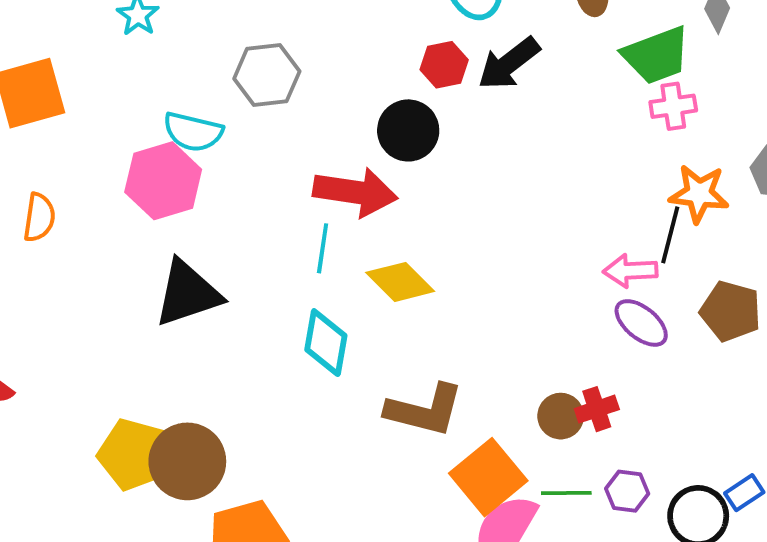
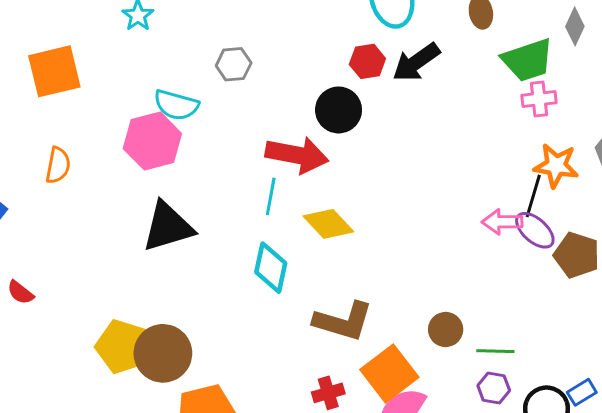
gray hexagon: (267, 75) -> (234, 64), size x0.7
purple ellipse: (641, 323) -> (535, 230), moved
red cross: (597, 409) -> (328, 393), moved
green line: (566, 493) -> (495, 351), moved

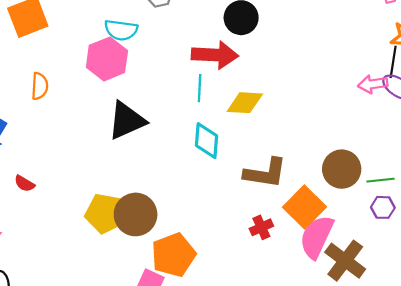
yellow diamond: (328, 224) -> (245, 103), turned -36
brown circle: (446, 329) -> (342, 169), size x1.5

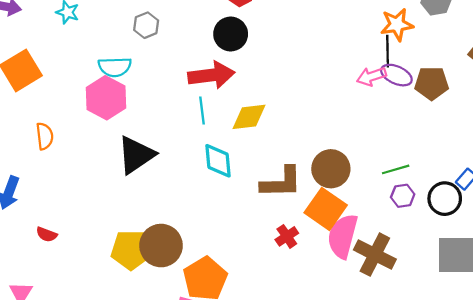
brown circle: (342, 169) -> (331, 169), moved

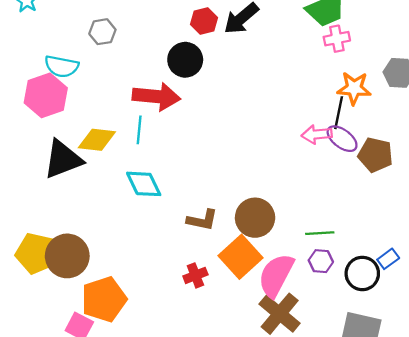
yellow diamond: (249, 117) -> (97, 140), moved
cyan diamond: (218, 161) -> (144, 184), turned -33
brown L-shape: (281, 182) -> (202, 220), size x0.7
pink semicircle: (343, 236) -> (276, 275), moved

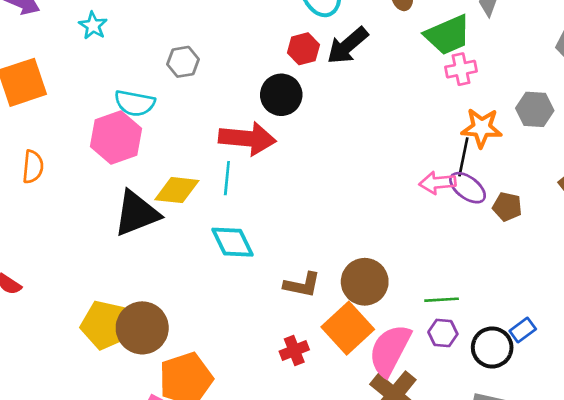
brown pentagon: (375, 155) -> (507, 207), size x0.7

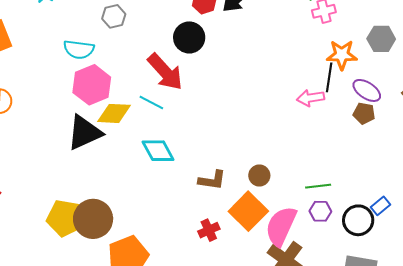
pink hexagon: (116, 137) -> (92, 85), moved
red arrow: (247, 139) -> (165, 72), turned 45
cyan line: (227, 178) -> (151, 102), turned -65
purple ellipse: (468, 188) -> (367, 90), moved
brown circle: (365, 282) -> (259, 176), size x0.6

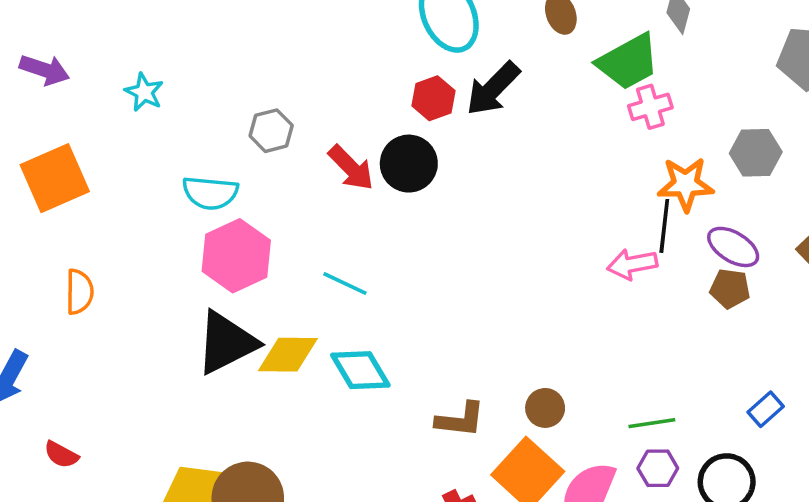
red arrow: (165, 72) -> (351, 168), moved, size x0.7
yellow diamond: (114, 113) -> (288, 355), moved
blue rectangle: (381, 206) -> (766, 409), moved

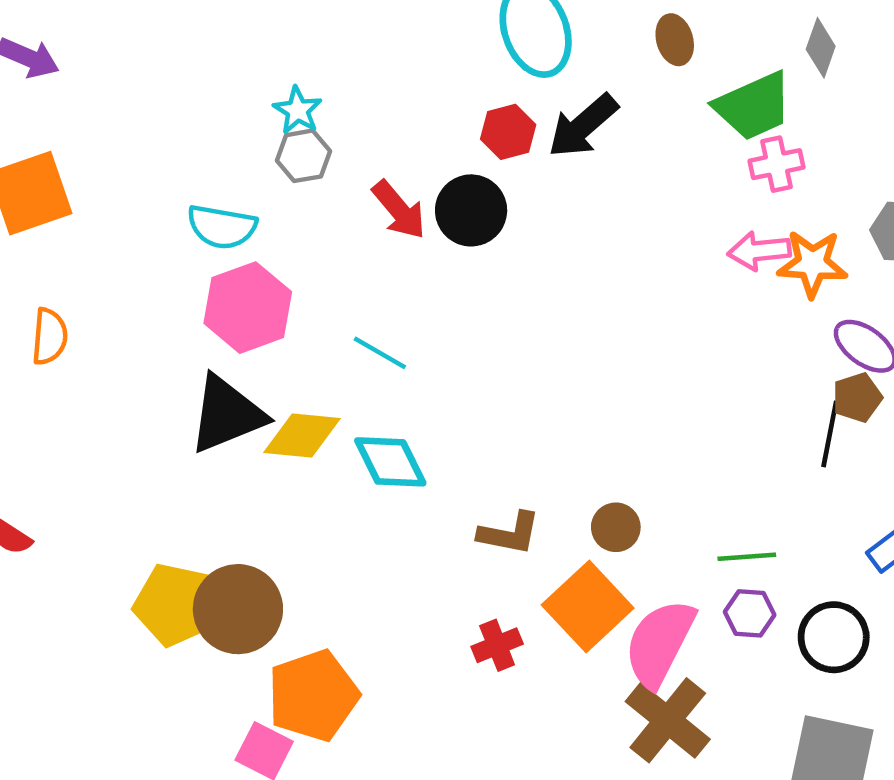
cyan star: (144, 92) -> (298, 110), moved
black line: (664, 226) -> (830, 434), moved
pink arrow: (632, 264) -> (759, 251), moved
brown pentagon: (730, 289) -> (857, 398), turned -30

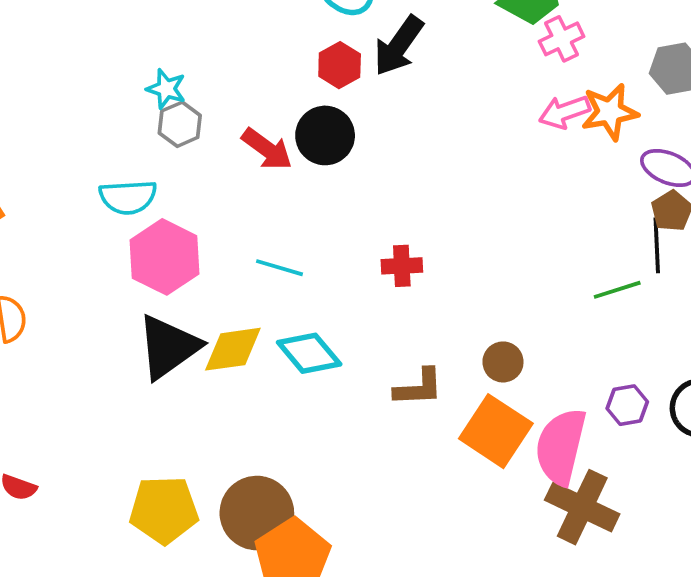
green line: (747, 557) -> (617, 290), moved
brown circle: (238, 609) -> (257, 513), moved
red cross: (497, 645) -> (402, 266), moved, turned 33

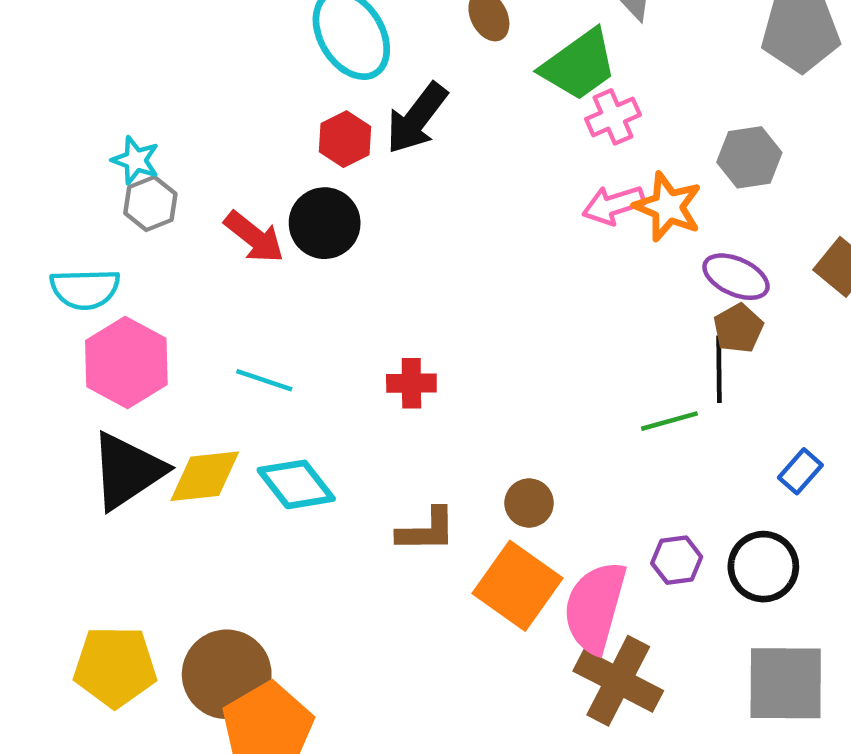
orange star: (610, 112) -> (668, 207), turned 30

